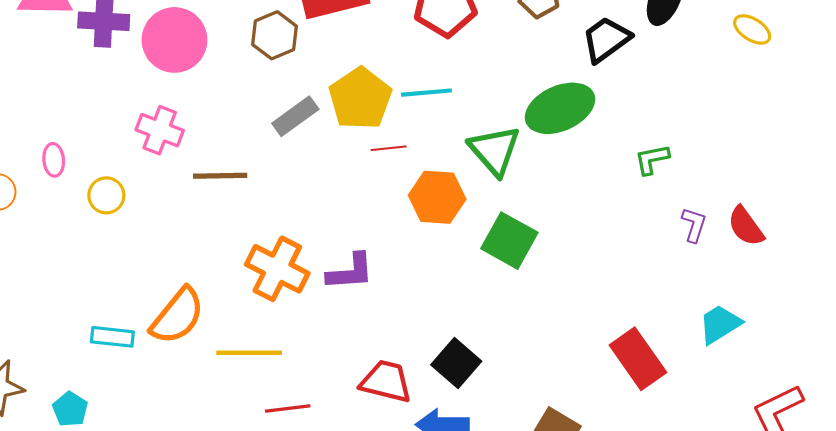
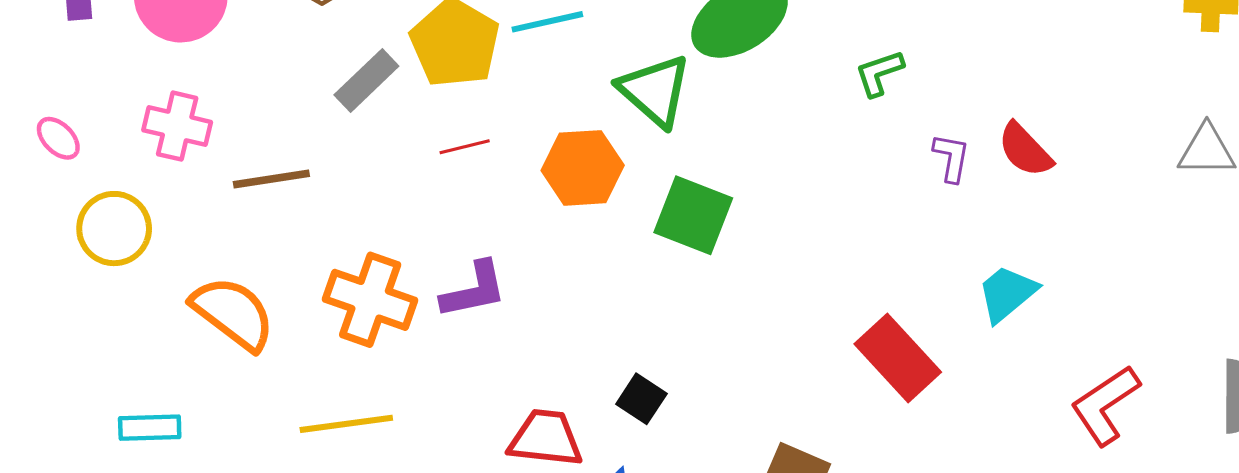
red line: (389, 148) -> (465, 147), moved
pink ellipse: (54, 160) -> (58, 138), moved, turned -32
yellow circle: (106, 195) -> (114, 229), size x1.4
orange semicircle: (177, 316) -> (233, 313), moved, turned -84
black square: (456, 363) -> (641, 399), size x0.7

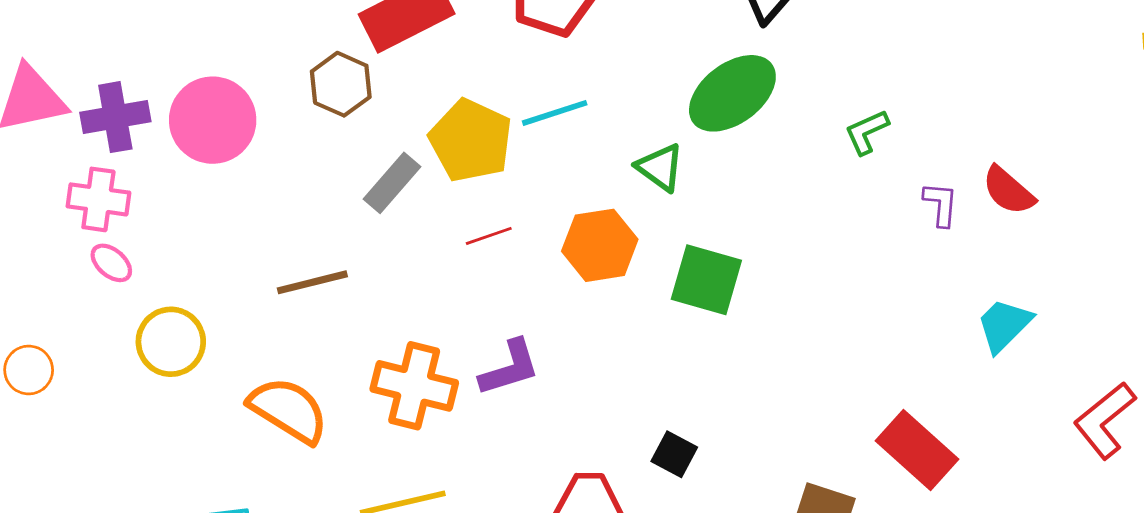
green triangle: (655, 91) -> (660, 167), size x0.7
pink cross: (177, 126) -> (98, 199), moved
red rectangle: (898, 358) -> (917, 450), moved

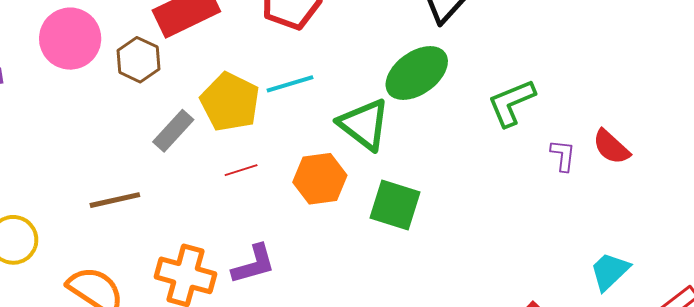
pink circle: (213, 120) -> (70, 39), moved
green L-shape: (867, 132) -> (511, 103), size x1.5
green triangle: (660, 167) -> (364, 124), size x1.5
cyan trapezoid: (1004, 325) -> (610, 271), moved

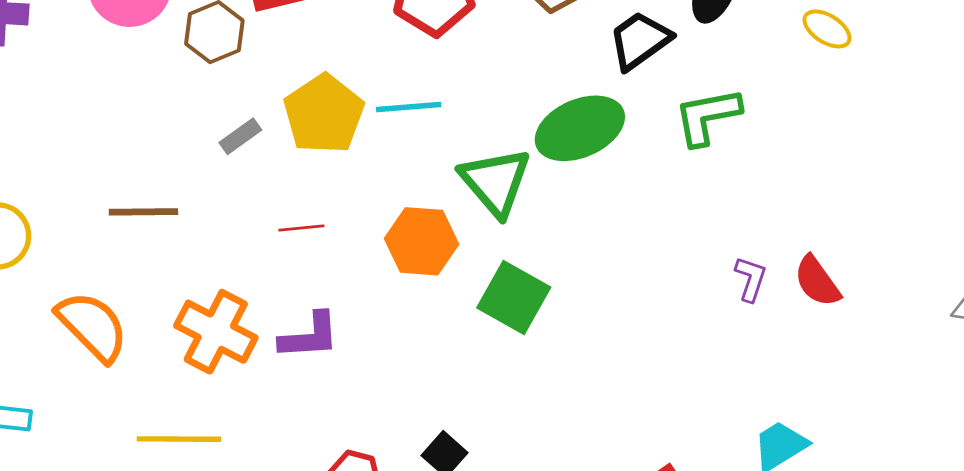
green L-shape: (511, 103) -> (707, 116), moved
gray rectangle: (173, 131) -> (240, 136), size x0.7
red line: (241, 170) -> (301, 228), moved

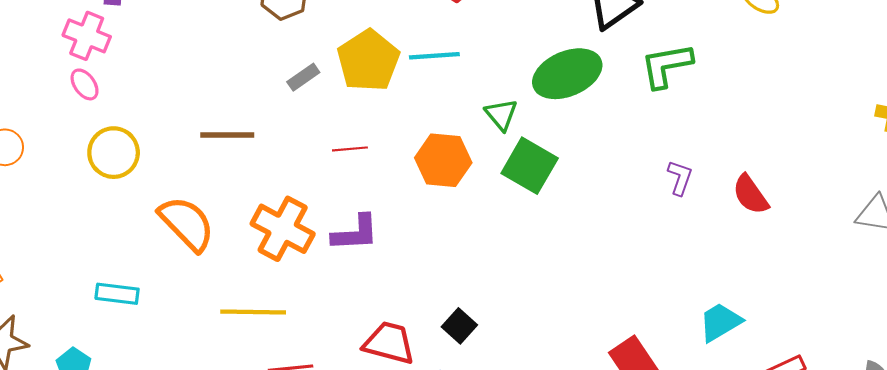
green triangle: (495, 182) -> (501, 115), size x0.6
purple L-shape: (751, 279) -> (680, 178), moved
green square: (514, 297) -> (530, 166), moved

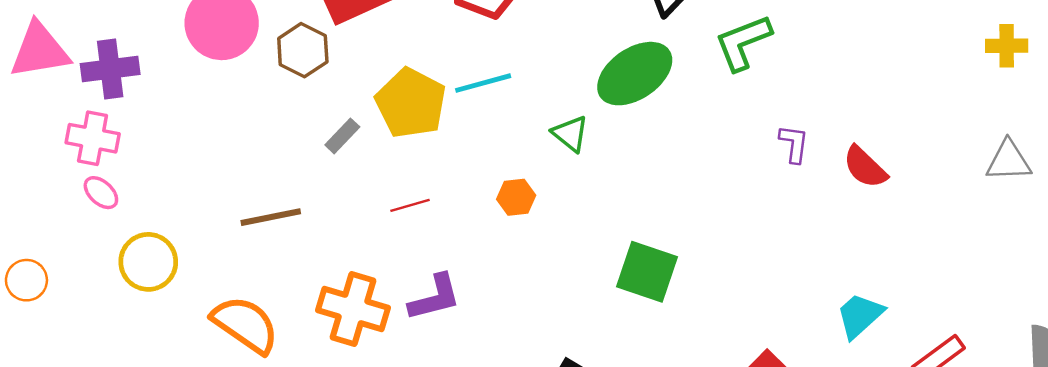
orange hexagon: (443, 160) -> (516, 197), size x0.6
green square: (530, 166) -> (647, 272), moved
purple L-shape: (680, 178) -> (794, 144), moved

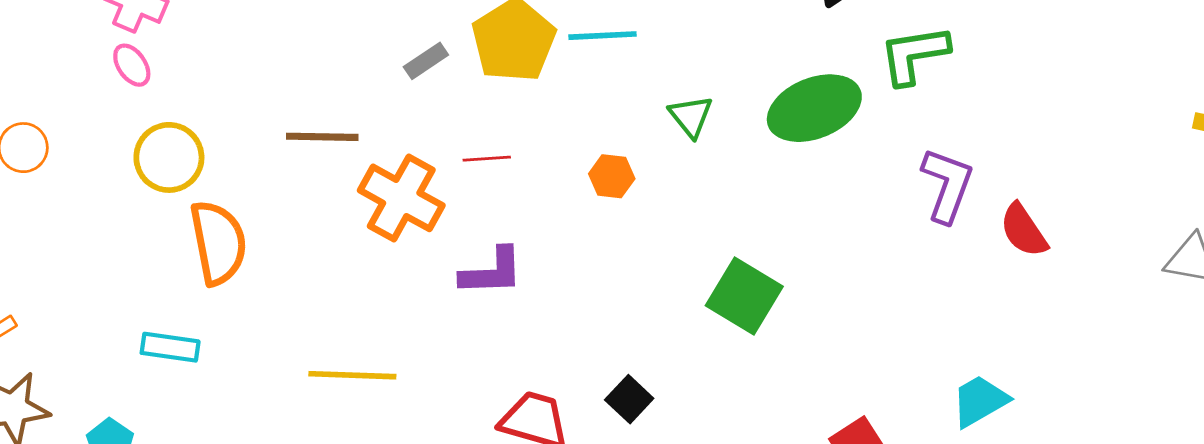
green ellipse: (635, 74) -> (814, 108), moved
purple L-shape: (794, 144) -> (947, 185), size x1.6
orange cross: (353, 309) -> (401, 198), moved
orange semicircle: (245, 325) -> (218, 243), moved, turned 32

